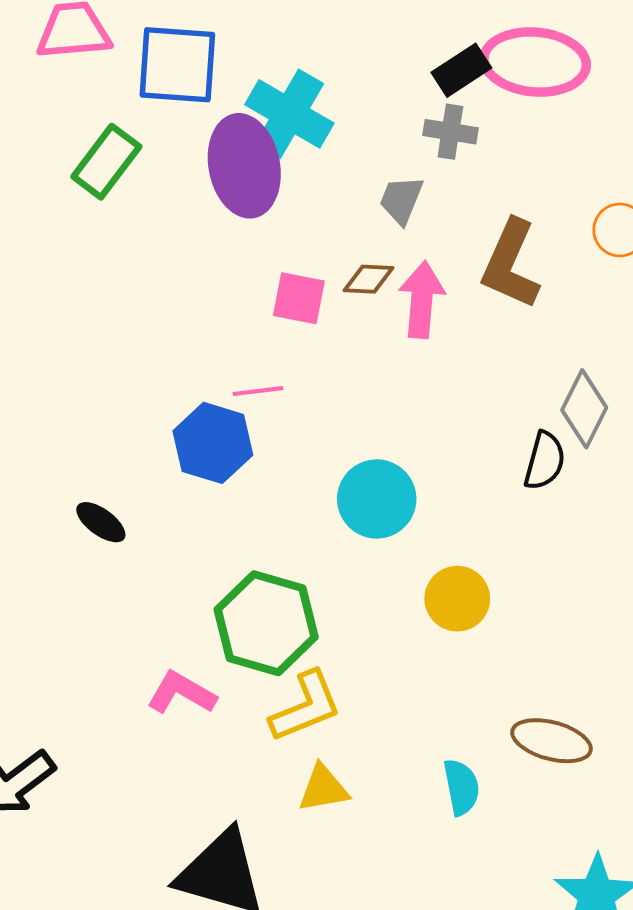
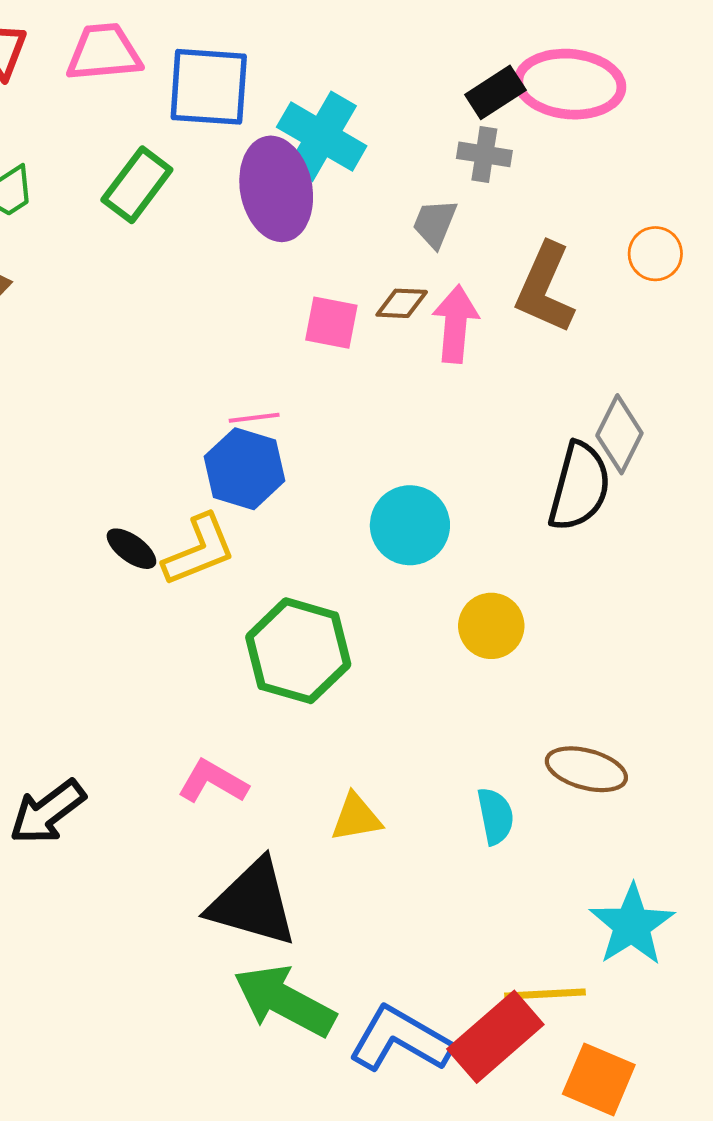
pink line: (258, 391) -> (254, 418), moved
black semicircle: (545, 461) -> (580, 487), size x1.5
pink L-shape: (181, 693) -> (213, 782), moved
yellow L-shape: (306, 707) -> (199, 550), moved

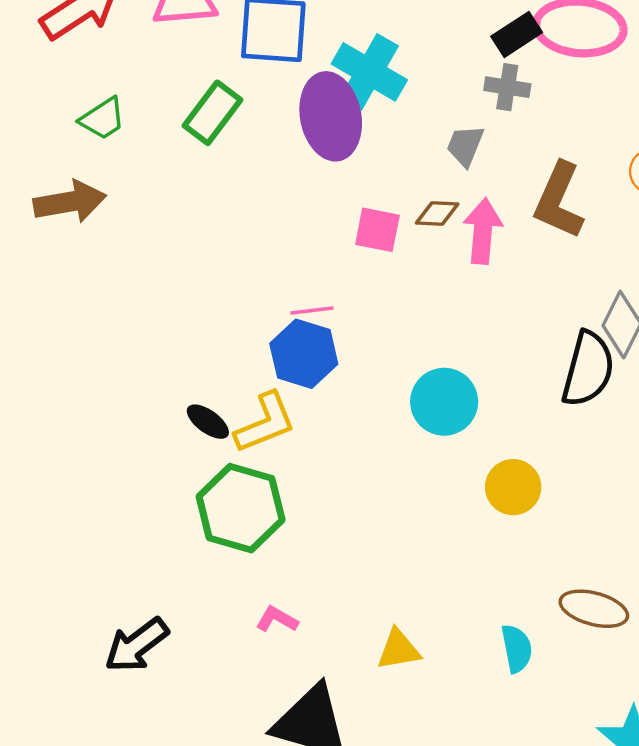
green hexagon: (298, 651) -> (241, 508), moved
pink L-shape: (213, 782) -> (277, 619), size x0.7

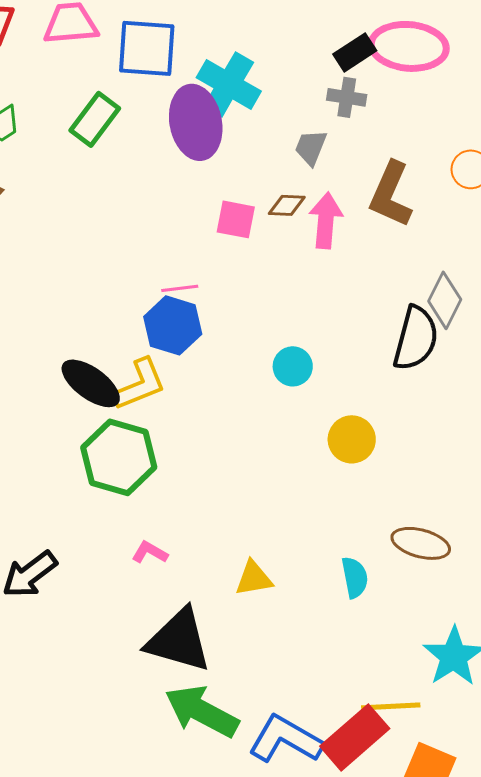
cyan circle: (444, 402) -> (293, 366), size x0.7
black ellipse: (208, 422) -> (91, 383), size x1.6

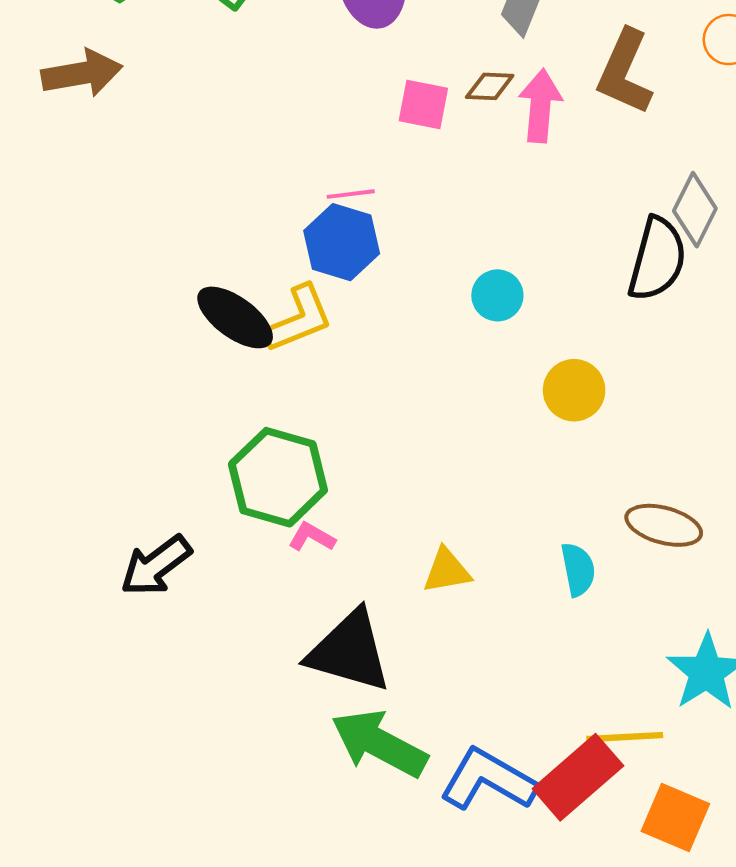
green hexagon: (119, 457) -> (278, 477), moved

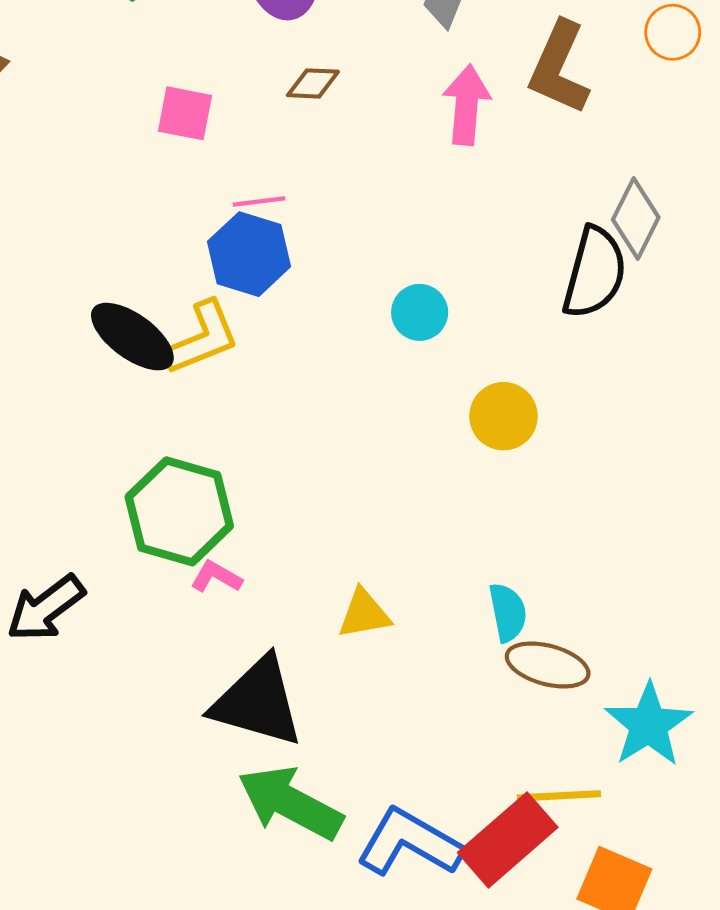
brown diamond: (490, 86) -> (313, 83), moved
pink square: (423, 104) -> (185, 113), moved
brown ellipse: (664, 525) -> (548, 665), moved

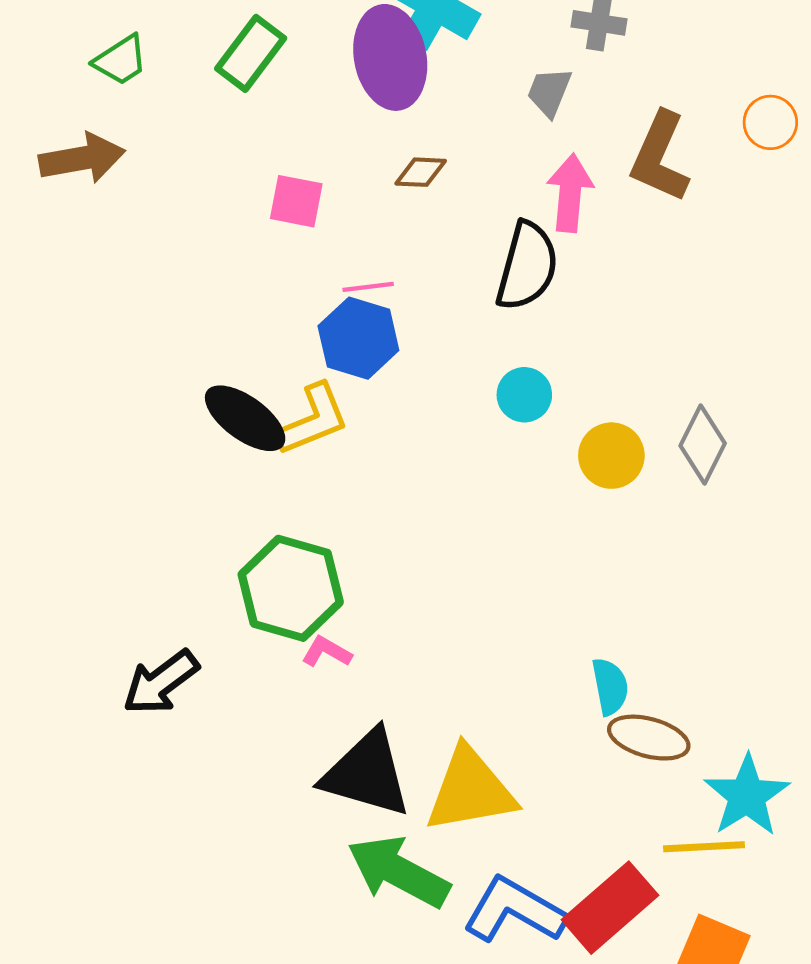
gray diamond: (636, 219) -> (703, 445), moved
black semicircle: (595, 273) -> (527, 266), moved
yellow circle: (504, 416) -> (611, 456), moved
yellow triangle: (364, 614) -> (470, 790), moved, size x1.8
yellow line: (559, 796) -> (704, 847), moved

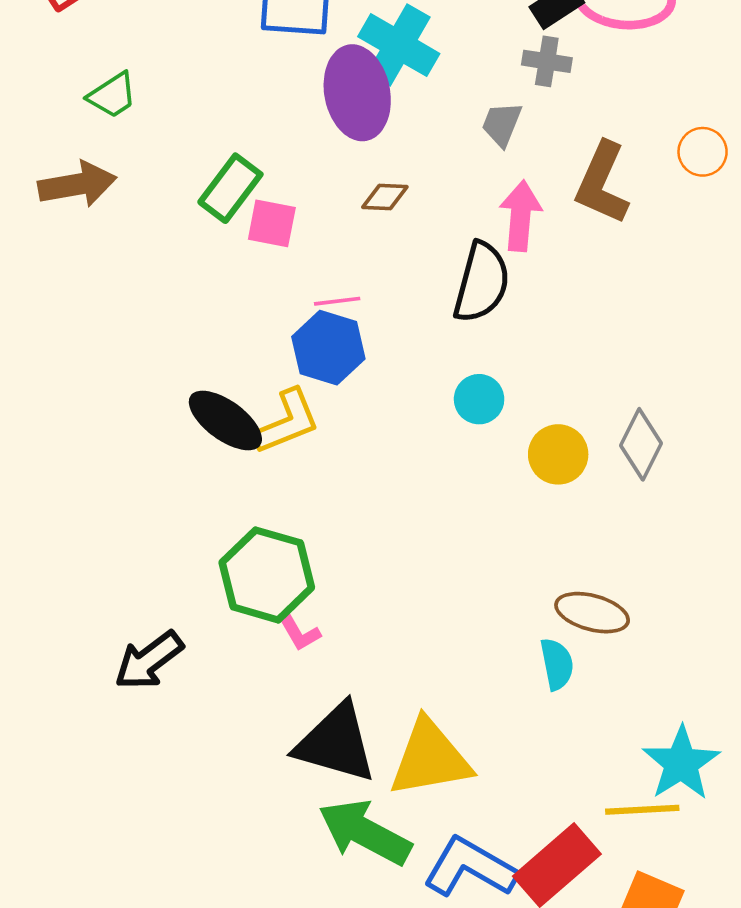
green rectangle: (251, 53) -> (230, 188), moved
pink L-shape: (327, 652) -> (299, 633), turned -150
brown ellipse: (649, 738) -> (592, 613), moved

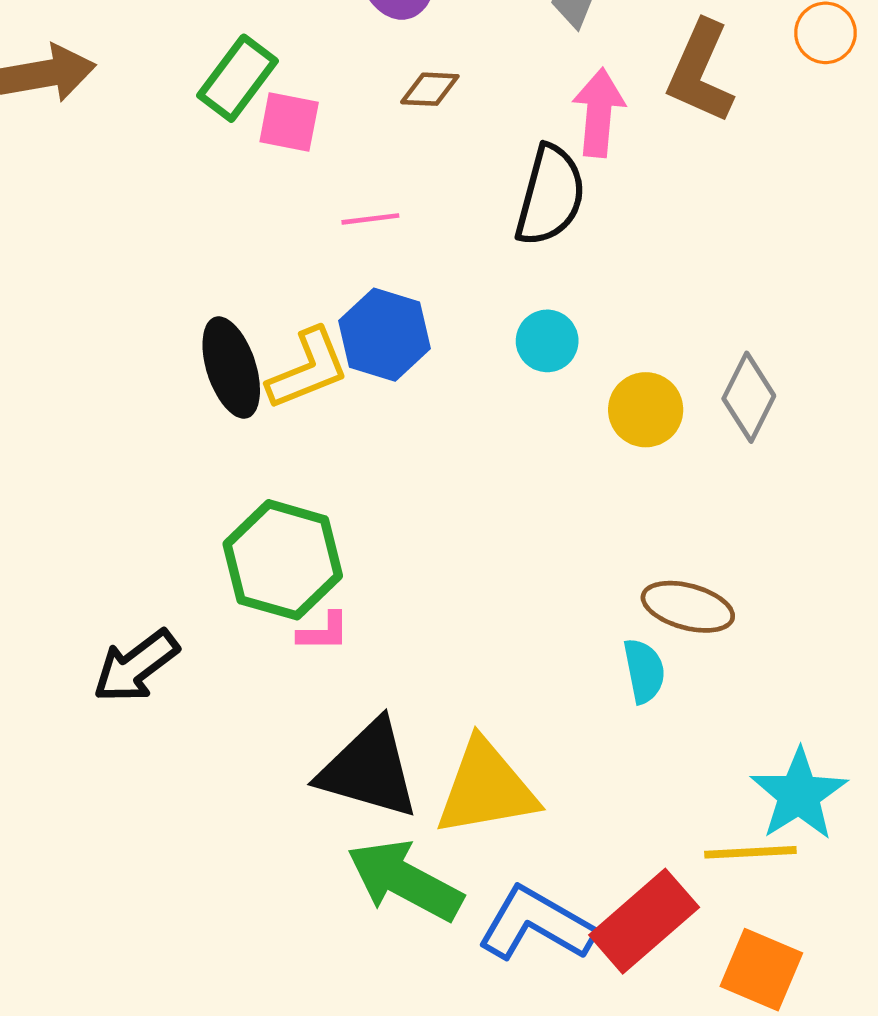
blue hexagon: (328, 348) -> (384, 335), moved
black ellipse: (225, 420) -> (231, 368), turned 36
pink L-shape: (299, 633) -> (323, 632), turned -60

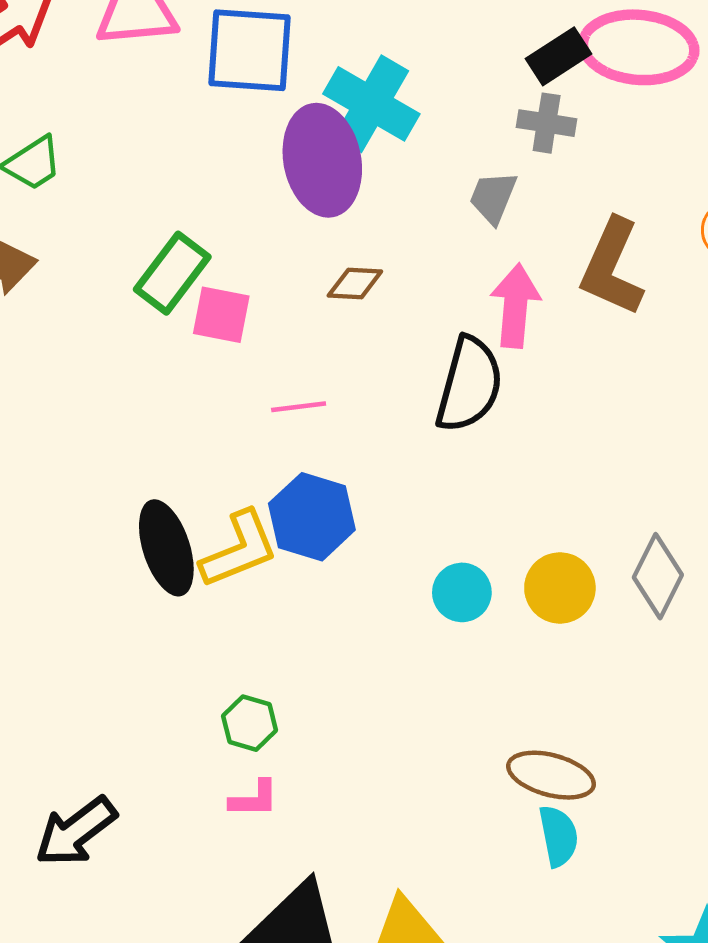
cyan circle: (547, 341) -> (462, 592), moved
green hexagon: (283, 560) -> (250, 723), moved, size x0.5
brown ellipse: (688, 607) -> (551, 775), moved

